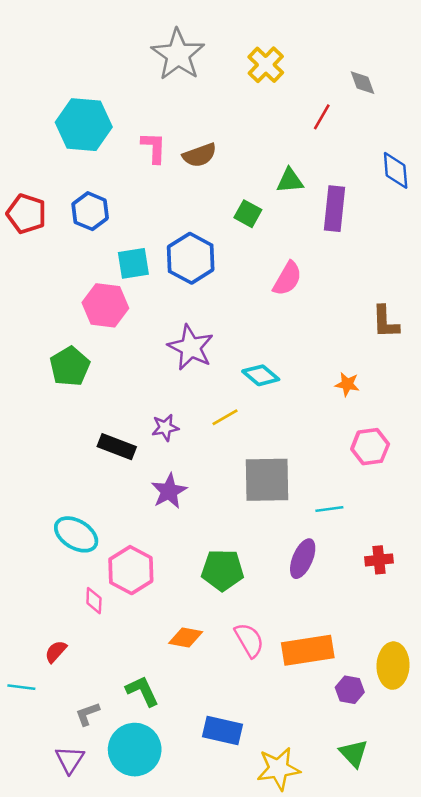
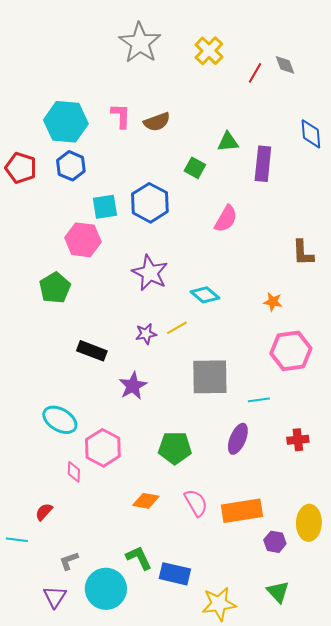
red line: (322, 117) -> (255, 73), moved
cyan hexagon: (84, 125) -> (66, 122), moved
purple star: (165, 428) -> (146, 334), moved
pink hexagon: (370, 447) -> (291, 351), size x1.4
green L-shape: (142, 691) -> (139, 558), moved

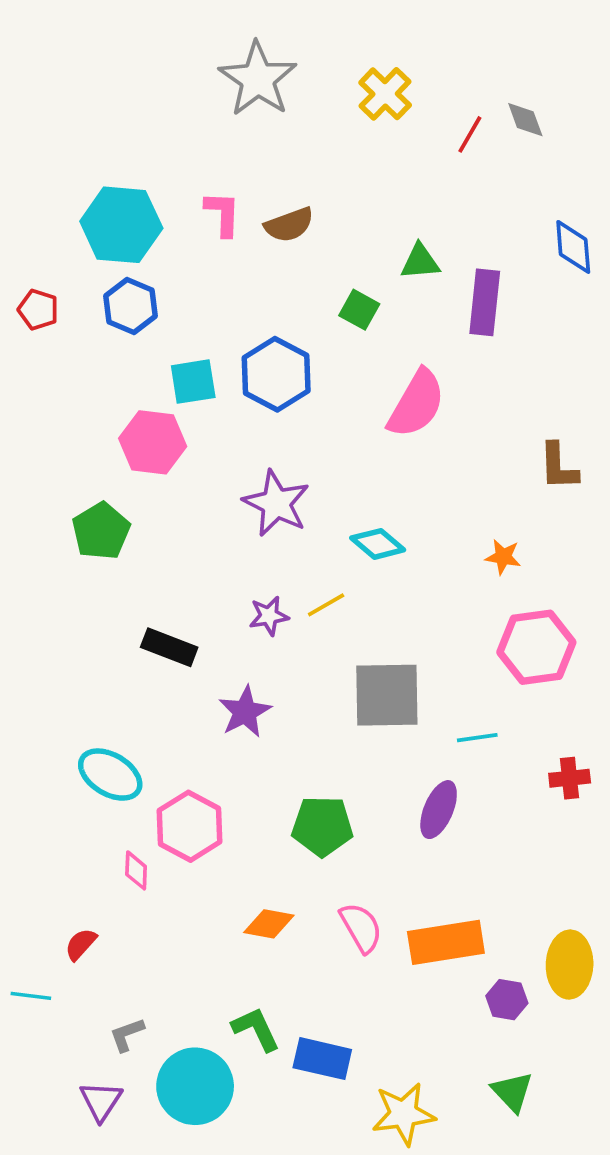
red pentagon: (21, 168) -> (38, 310), size x0.7
pink semicircle: (226, 219) -> (416, 404), size x1.4
red cross: (298, 440) -> (570, 778), moved

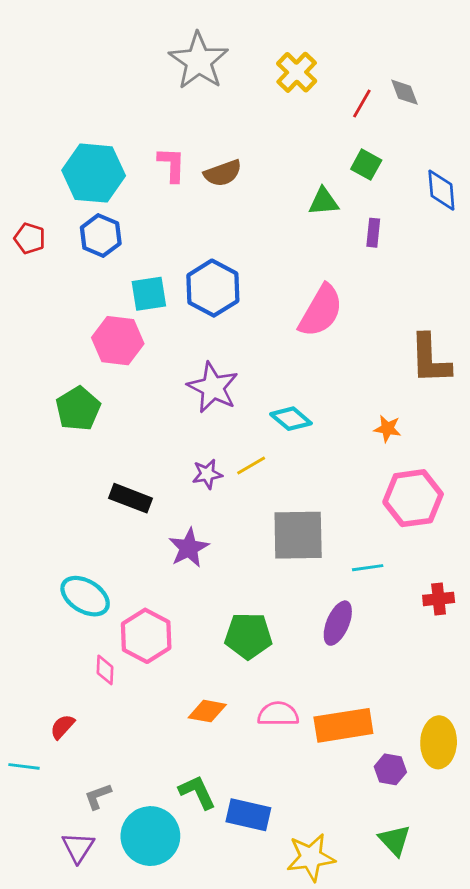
purple rectangle: (485, 302) -> (373, 233), size x0.6
green square: (359, 310) -> (366, 165), moved
brown L-shape: (558, 466) -> (430, 359), size x1.4
pink semicircle: (361, 928) -> (278, 714), turned -60

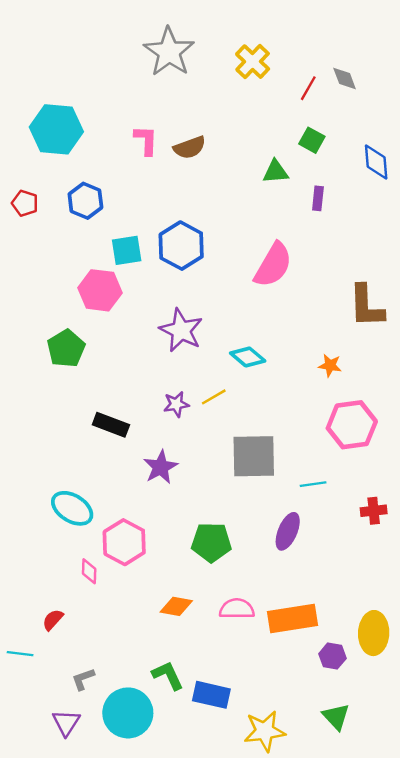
cyan hexagon: (94, 173) -> (56, 129), moved

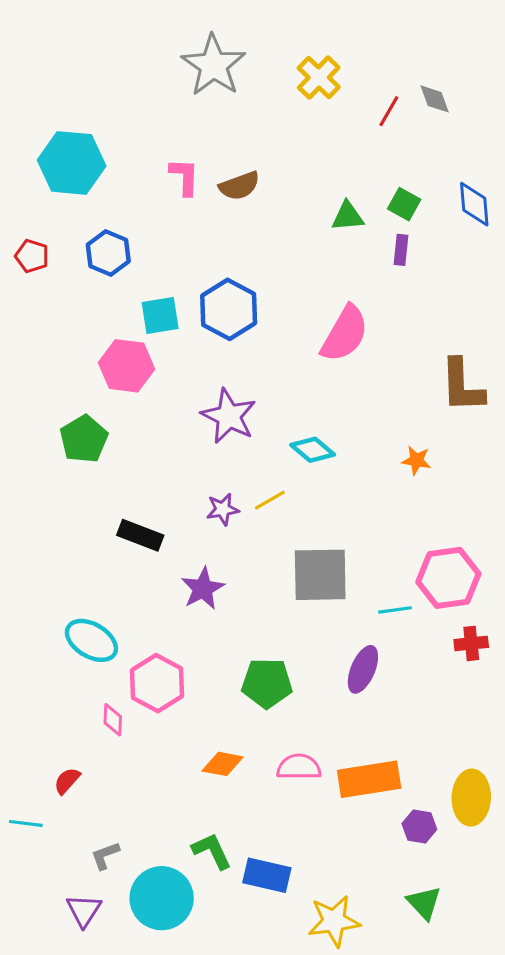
green square: (312, 140) -> (404, 204), moved
pink hexagon: (352, 425) -> (448, 578), moved

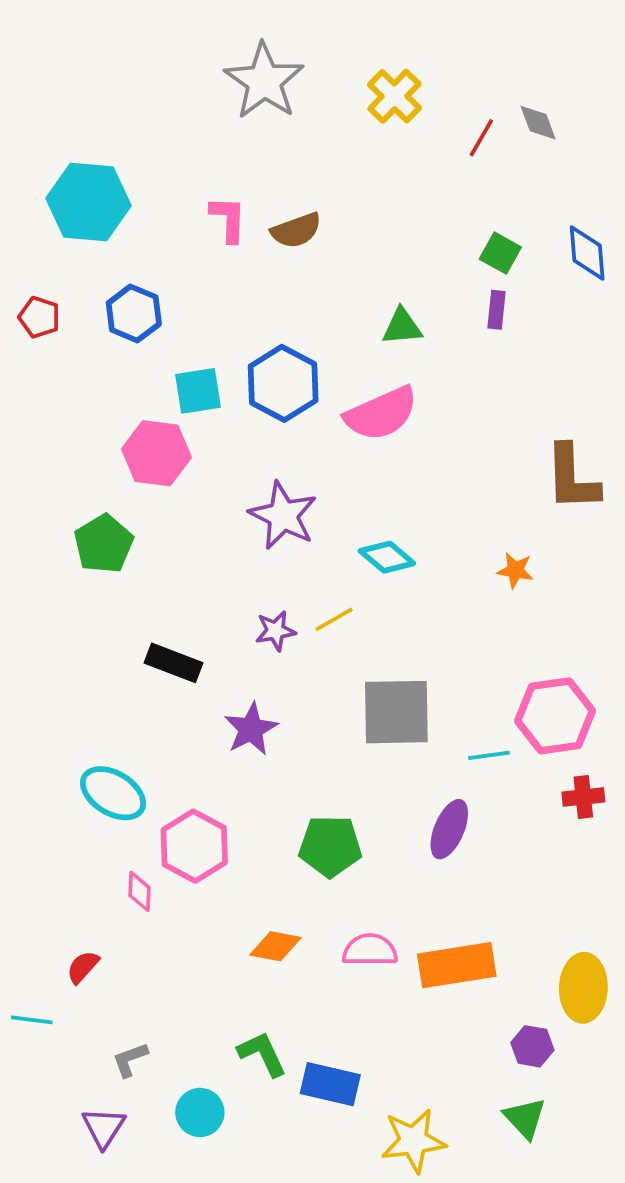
green triangle: (348, 216) -> (402, 327), moved
pink semicircle: (345, 334) -> (381, 414), moved, turned 36
purple hexagon: (419, 827) -> (532, 1046), moved
cyan circle: (162, 898) -> (200, 1112), size x0.6

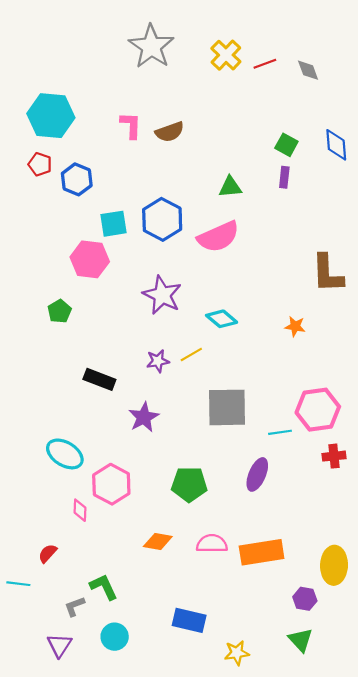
red line: (481, 138) -> (265, 64), moved, turned 40
red pentagon: (39, 317) -> (40, 164), moved
green pentagon: (104, 544) -> (59, 311), size x0.7
green L-shape: (262, 1054) -> (104, 587), moved
yellow star: (413, 1141) -> (237, 653), size x0.7

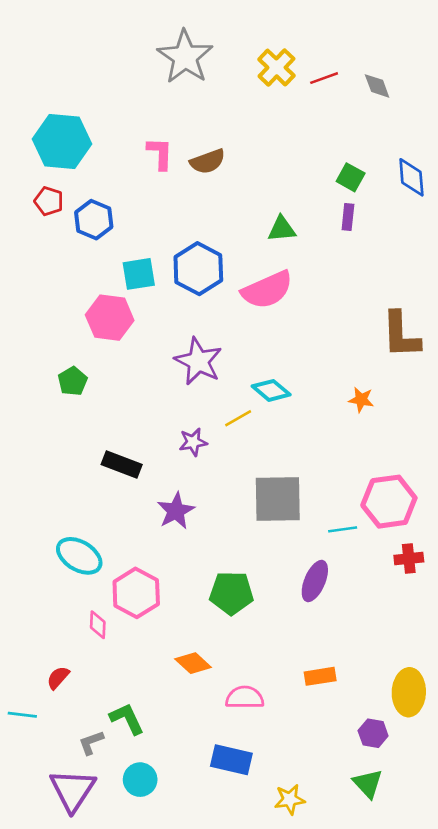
yellow line: (191, 354) -> (238, 418), moved
orange diamond: (158, 541) -> (193, 663), turned 32
pink semicircle: (212, 544) -> (245, 698), moved
orange rectangle: (262, 552) -> (320, 676), size x0.6
purple triangle: (59, 645) -> (73, 790), size x1.5

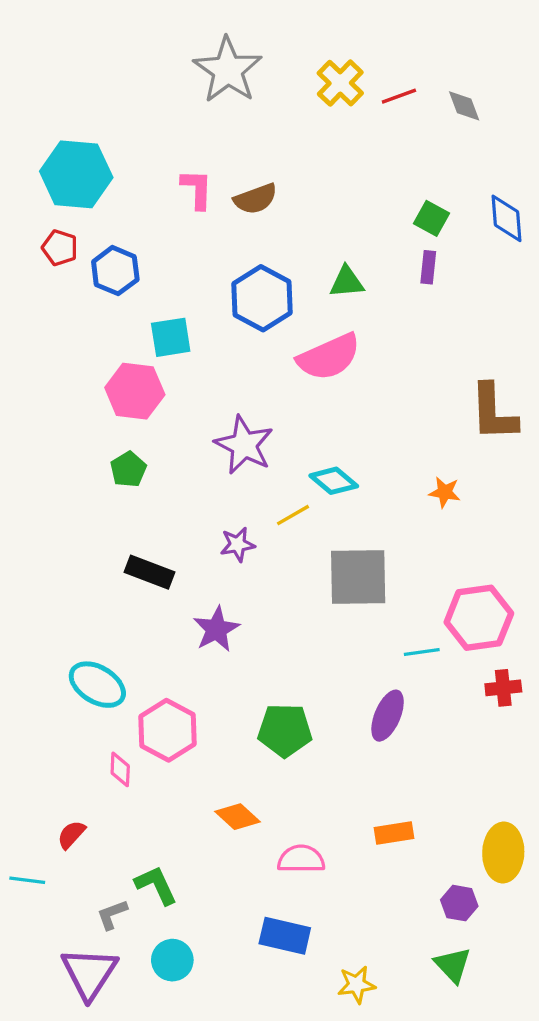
blue hexagon: (198, 269) -> (262, 298), moved
green pentagon: (73, 381) -> (128, 469), moved
gray square: (278, 499) -> (358, 577), moved

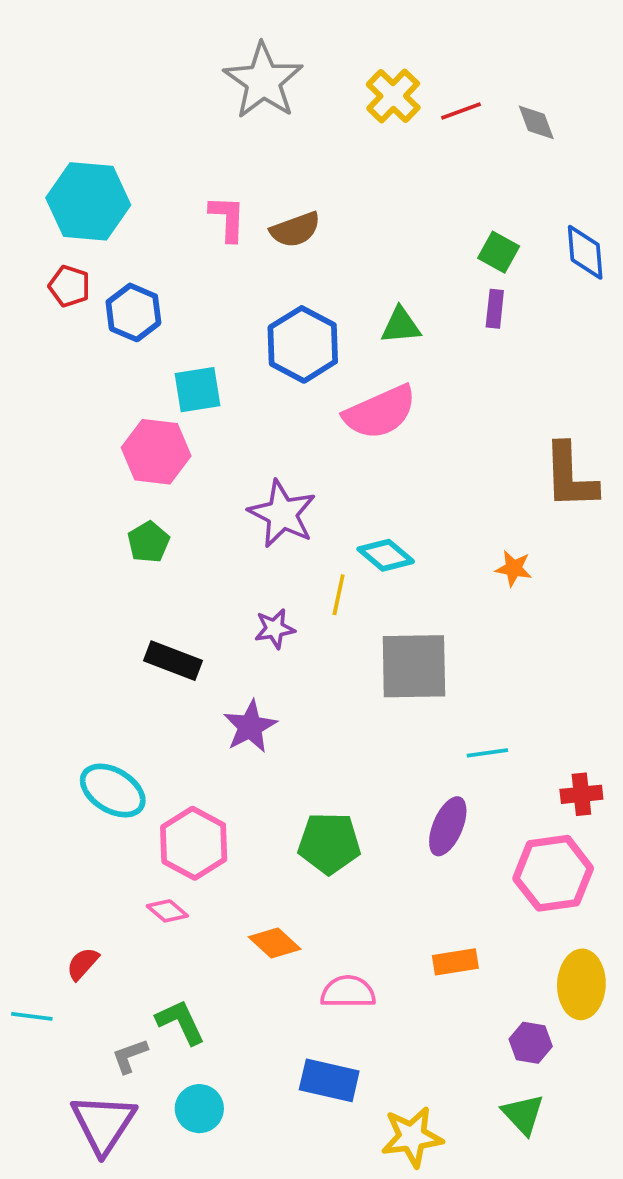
yellow line: (293, 515) -> (339, 595), turned -48
pink hexagon: (479, 618) -> (553, 873), moved
pink diamond: (120, 769) -> (167, 911), moved, turned -52
yellow star: (357, 985) -> (412, 1137), size x1.4

